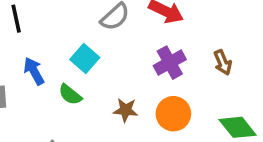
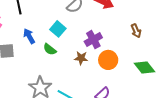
purple cross: (170, 63) -> (93, 40), moved

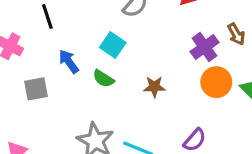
purple cross: (93, 40) -> (205, 47), moved
orange circle: (108, 60) -> (216, 82), moved

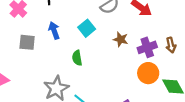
green semicircle: (103, 79) -> (77, 58), moved, turned 32
brown star: (154, 87) -> (121, 39), moved

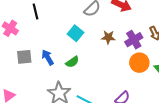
blue arrow: (54, 30) -> (48, 57), moved
green semicircle: (77, 58) -> (72, 62), turned -104

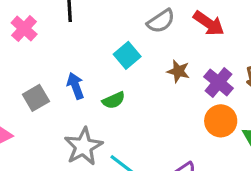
purple cross: (134, 40) -> (219, 82), turned -30
gray square: (24, 57) -> (36, 98), moved, turned -35

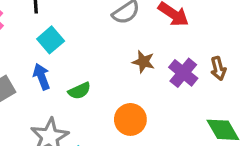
cyan square: (127, 55) -> (51, 40), moved
orange circle: (221, 121) -> (130, 119), moved

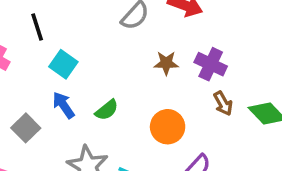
brown arrow: (218, 69) -> (223, 103), moved

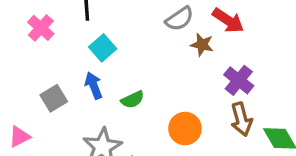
brown star: (166, 63) -> (202, 45), moved
brown arrow: (223, 103) -> (241, 119), size x1.4

